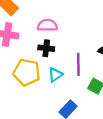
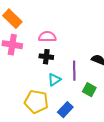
yellow pentagon: (27, 72) -> (36, 102), moved

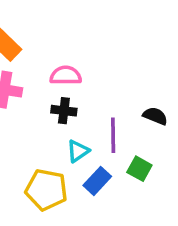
blue rectangle: (65, 110) -> (97, 181), moved

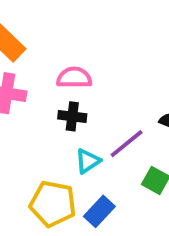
purple line: (113, 135) -> (127, 144), turned 52
blue rectangle: (97, 181) -> (99, 211), moved

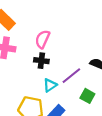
pink semicircle: (74, 78) -> (42, 39), turned -66

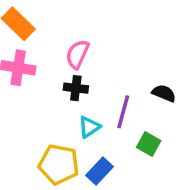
purple line: (71, 76) -> (123, 112), turned -36

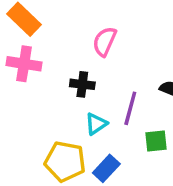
pink semicircle: (77, 54) -> (105, 41), moved
green square: (149, 144) -> (156, 141), turned -35

